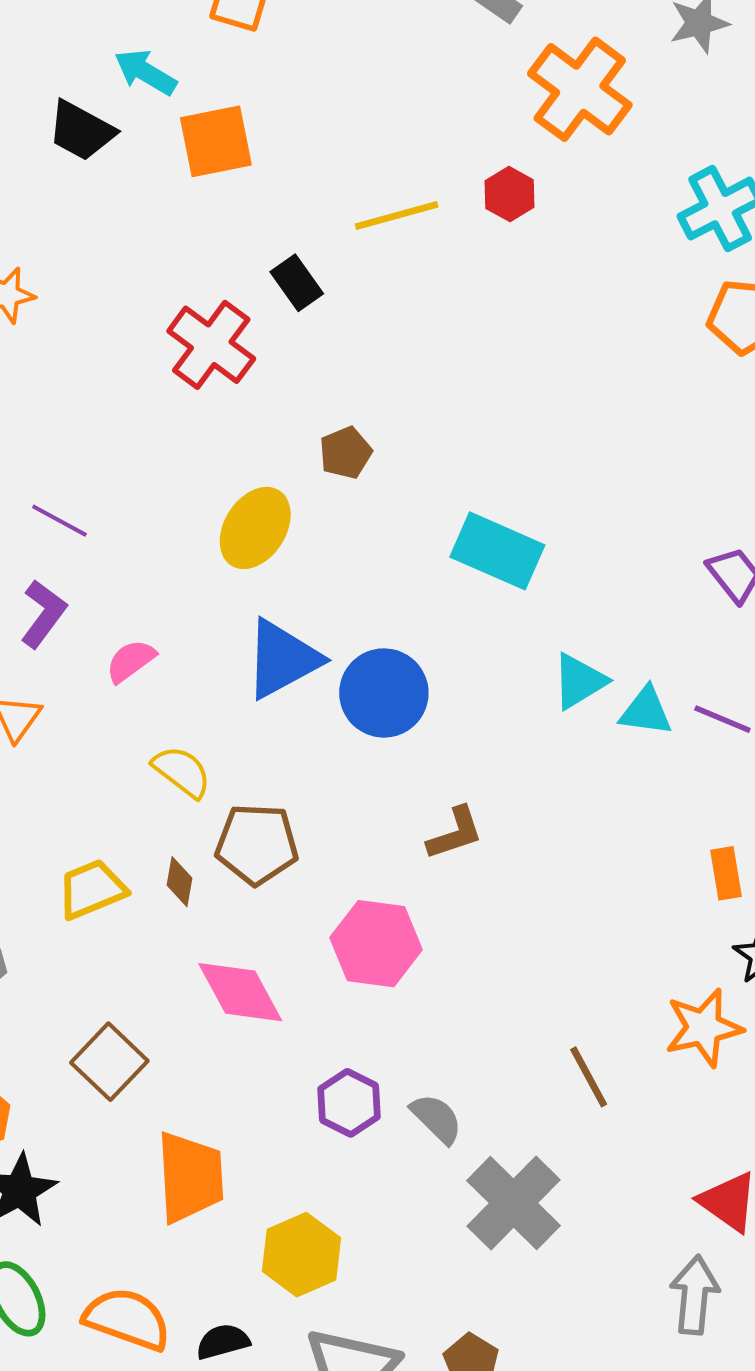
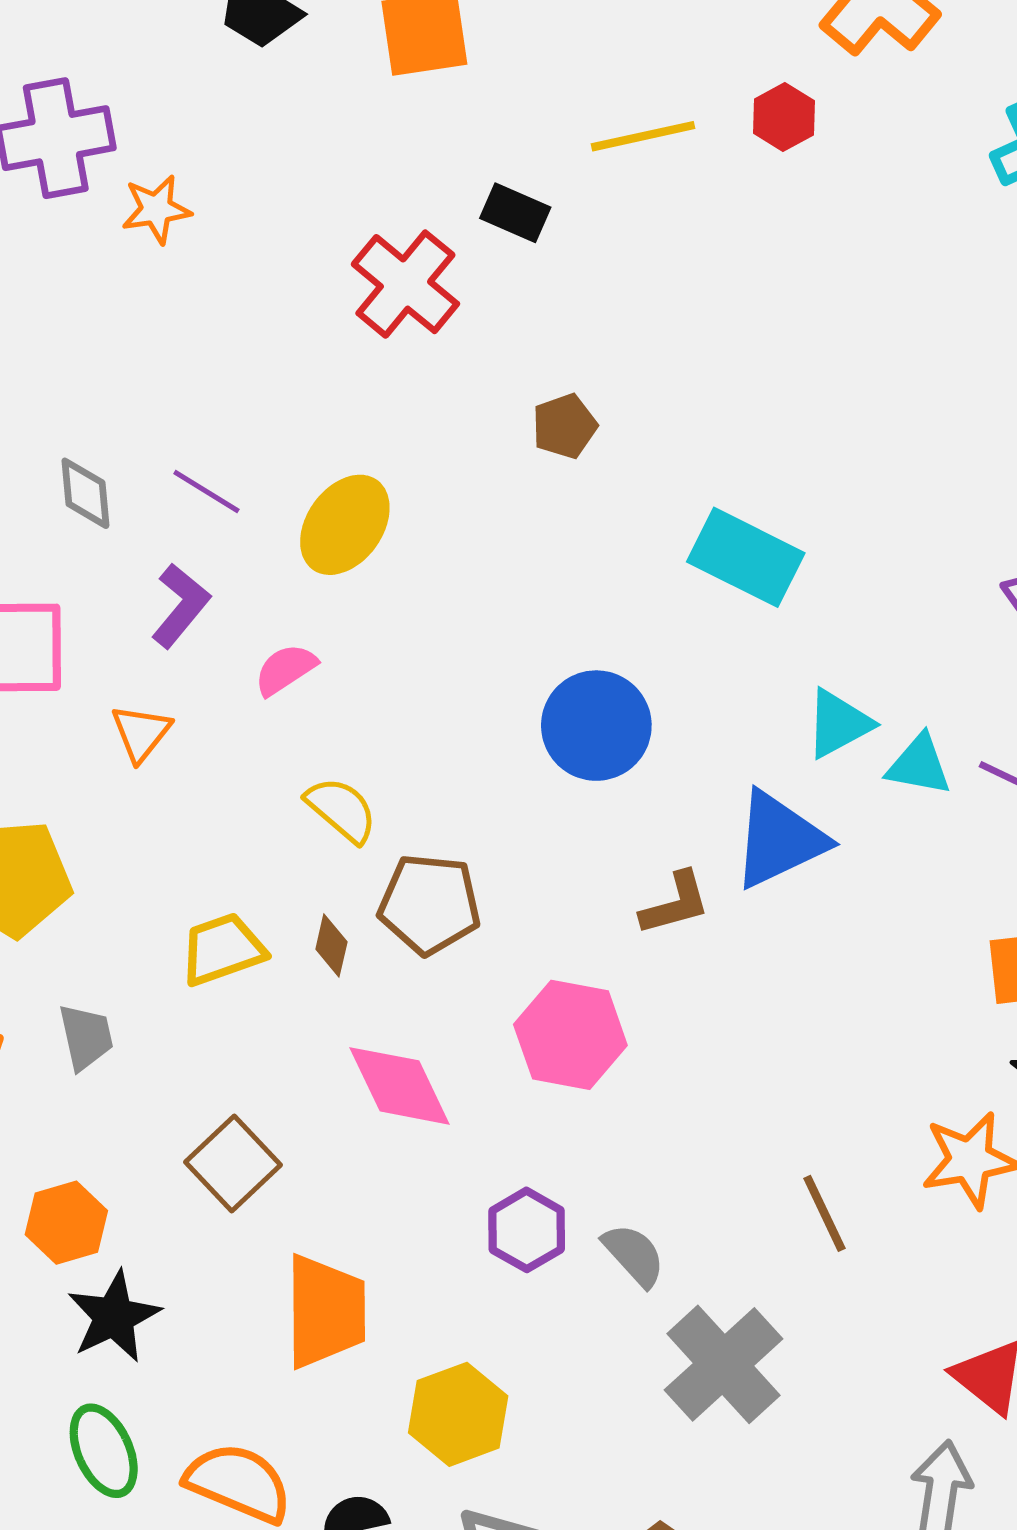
black rectangle: (297, 283) -> (515, 213), turned -34
yellow ellipse: (255, 528) -> (345, 525), moved
blue triangle: (282, 659) -> (779, 840), moved

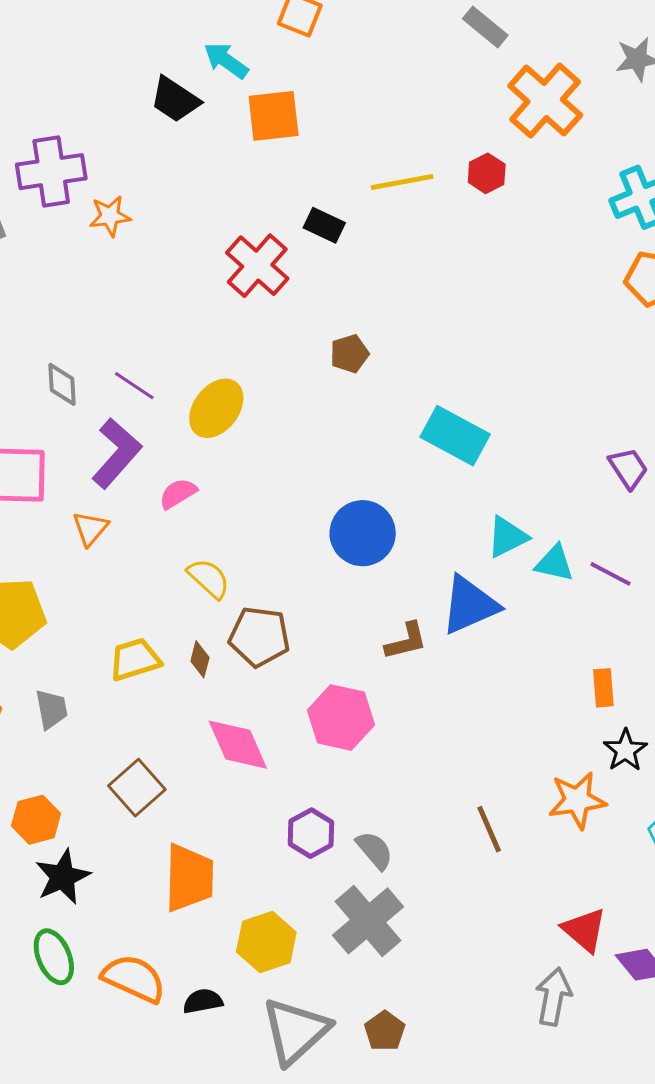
purple L-shape: (181, 606) -> (117, 453), size x1.4
gray cross: (724, 1364) -> (368, 921), moved

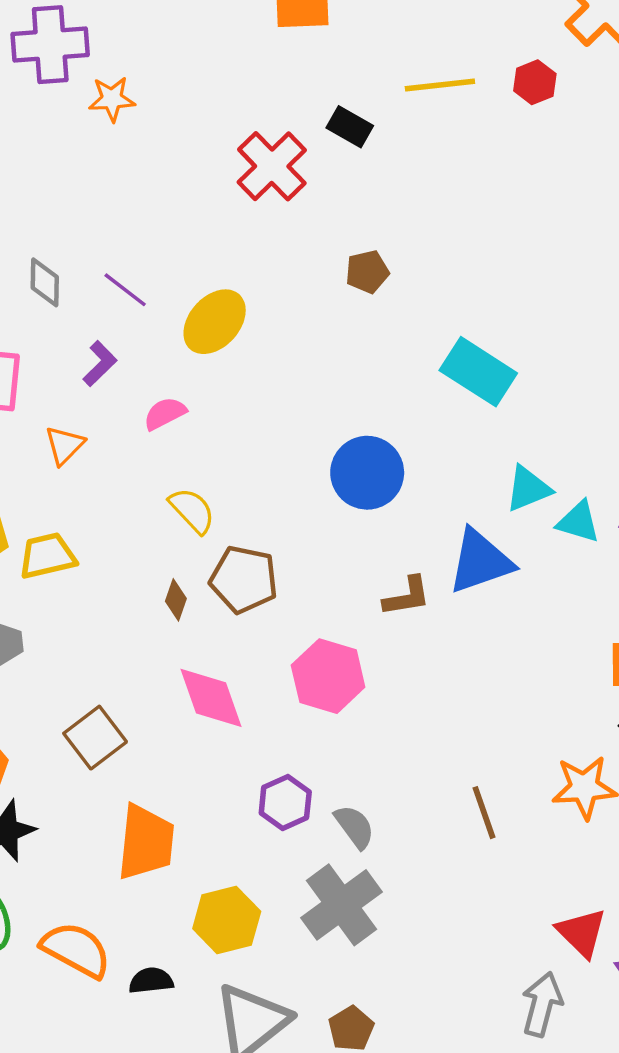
purple L-shape: (117, 453) -> (100, 364), size x0.6
yellow trapezoid: (135, 659) -> (47, 556), moved

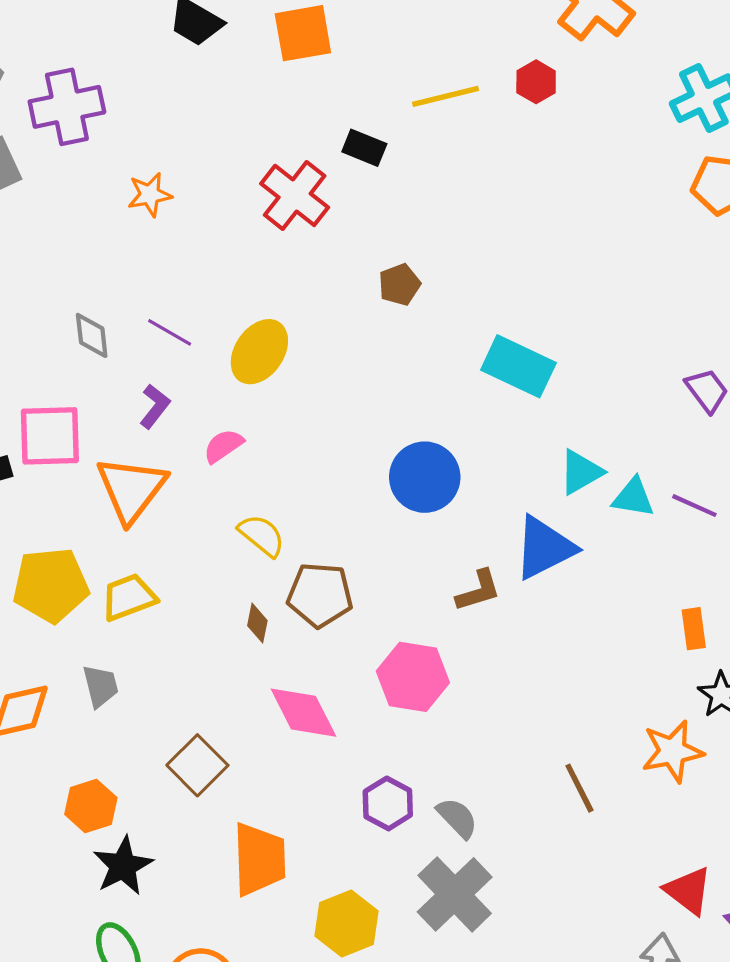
orange star: (112, 99) -> (150, 195), moved
orange triangle: (65, 445) -> (131, 489), size x1.8

